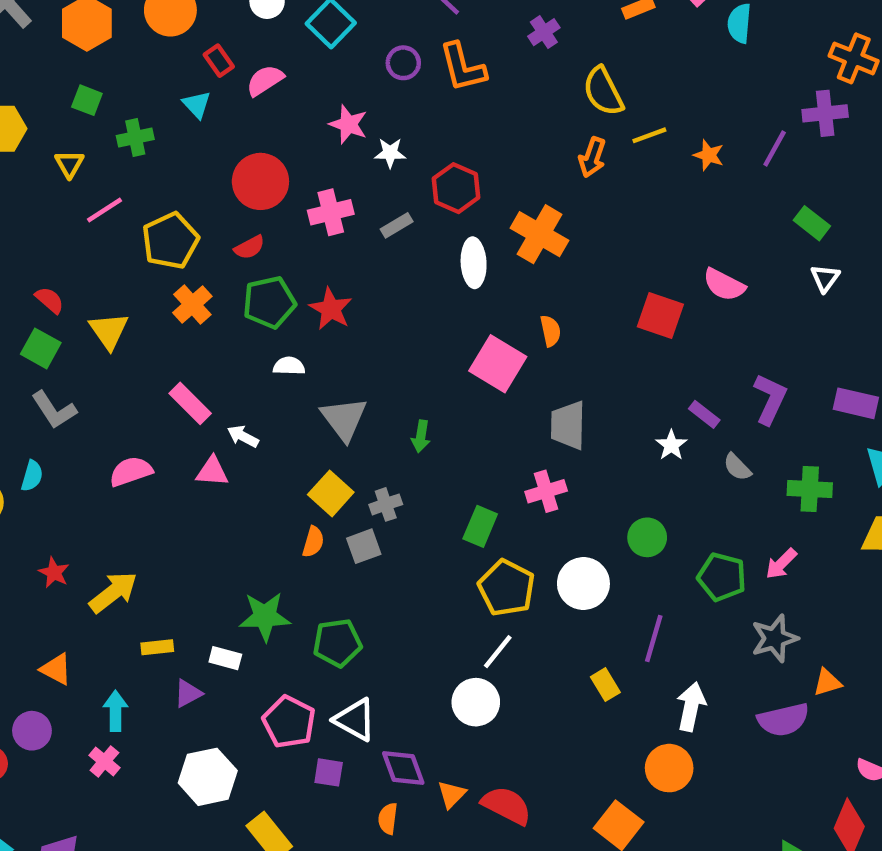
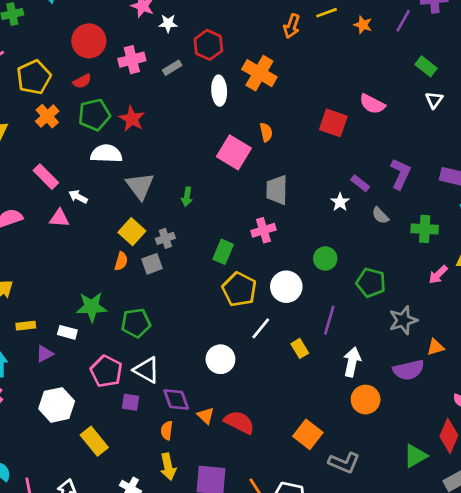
white semicircle: (289, 366) -> (106, 154), size x1.6
pink arrow: (781, 564) -> (438, 275), moved
white line: (498, 652) -> (261, 328), moved
orange circle: (669, 768) -> (366, 400), moved
orange triangle: (452, 794) -> (206, 416), turned -30

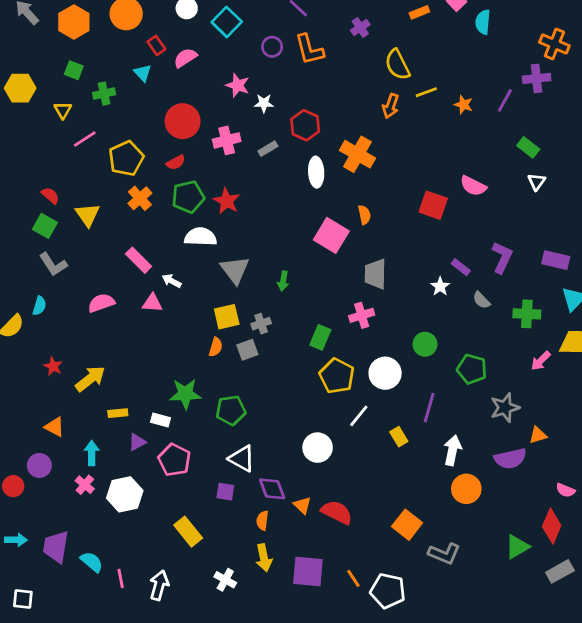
yellow square: (132, 232) -> (227, 317), turned 35
pink pentagon: (106, 371) -> (174, 460), moved
white hexagon: (57, 405) -> (125, 494), moved

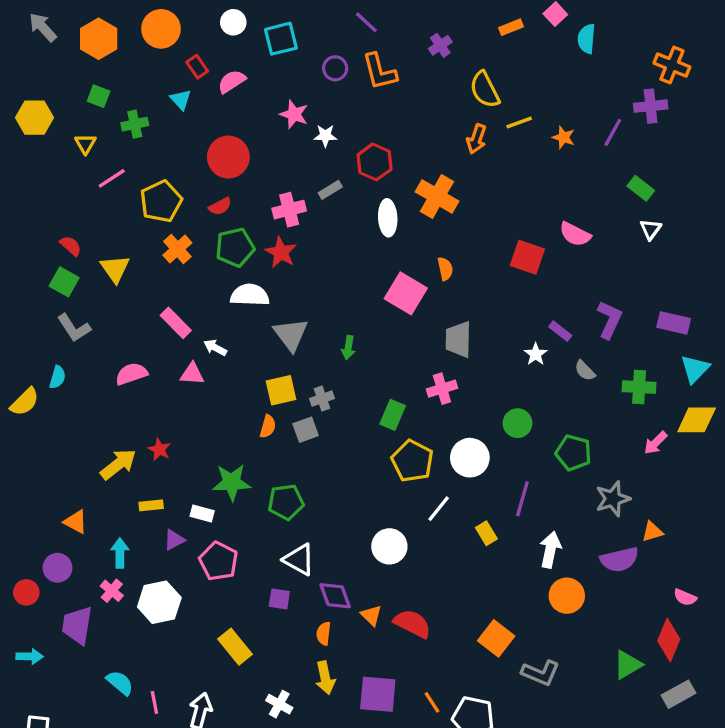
cyan square: (227, 22) -> (281, 39), turned 32
pink cross: (227, 140) -> (289, 210), moved
red star: (53, 366) -> (159, 449), moved
purple trapezoid: (56, 547) -> (77, 625), moved

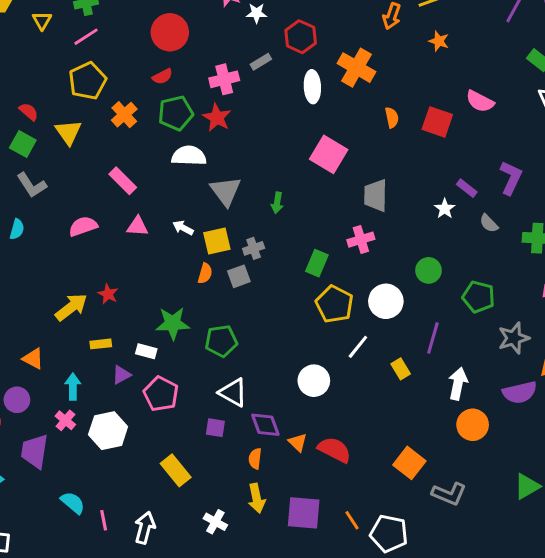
orange star: (564, 137) -> (439, 41), moved
pink line: (112, 178) -> (86, 37), moved
yellow pentagon: (161, 201) -> (87, 81), moved
orange semicircle: (445, 269) -> (392, 118), moved
white arrow: (215, 348) -> (183, 228), moved

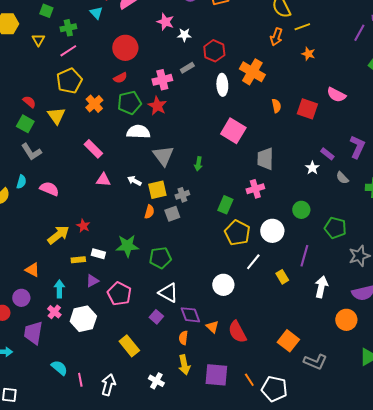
pink semicircle: (83, 226) -> (49, 189), moved, turned 42
white rectangle: (146, 351) -> (98, 254), moved
orange circle: (473, 425) -> (346, 320), moved
purple square: (215, 428) -> (156, 317), turned 32
red semicircle: (334, 450) -> (237, 332), turned -145

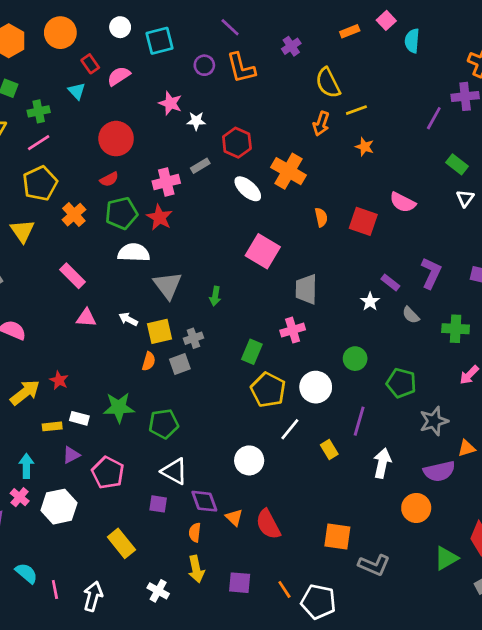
white ellipse: (222, 85) -> (248, 189), turned -45
purple square: (156, 317) -> (158, 504), turned -32
orange square: (288, 341) -> (337, 536), turned -30
purple square: (216, 375) -> (240, 583), size x0.7

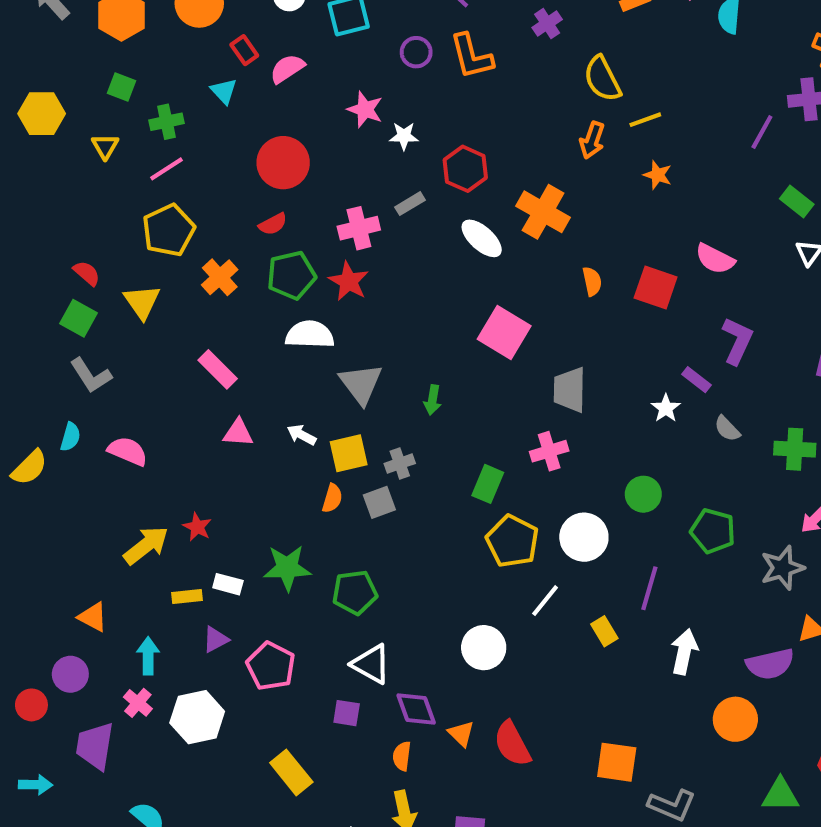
purple L-shape: (431, 273) -> (737, 341), moved
gray star: (434, 421) -> (782, 568), moved
green triangle: (446, 558) -> (780, 795), turned 30

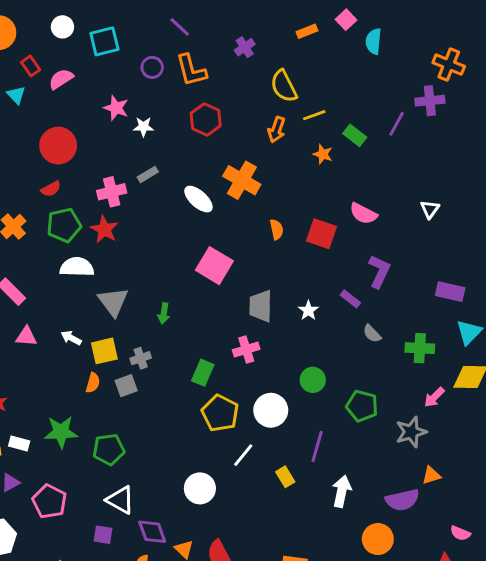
red hexagon: (465, 169) -> (206, 119), moved
green rectangle: (797, 202) -> (355, 135), moved
white star: (666, 408) -> (308, 310), moved

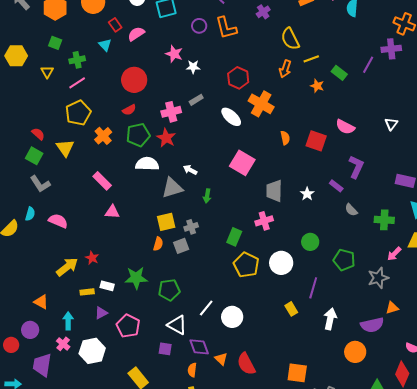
red hexagon: (206, 119) -> (238, 78), moved
gray triangle: (113, 302) -> (172, 188), turned 50
white arrow: (71, 338) -> (190, 170), moved
white line: (243, 455) -> (206, 308), moved

